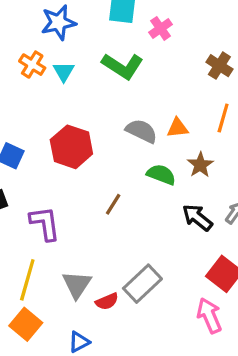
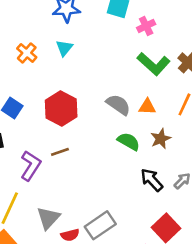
orange cross: (32, 65) -> (27, 53), moved
green L-shape: (123, 66) -> (154, 64), moved
brown line: (113, 204) -> (60, 152), moved, turned 30
purple L-shape: (45, 223) -> (31, 166), turned 32

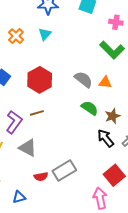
pink cross: (146, 26) -> (116, 22), moved, turned 32
brown star: (161, 139) -> (113, 116), moved
gray triangle: (48, 218) -> (28, 148), moved, turned -48

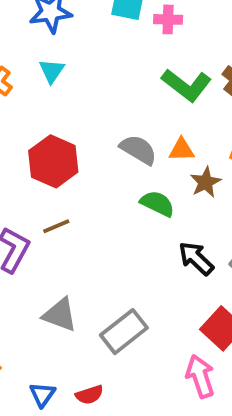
pink cross: (116, 22) -> (168, 19), moved
brown star: (113, 116) -> (206, 182), moved
gray triangle: (28, 148) -> (60, 315), moved
red semicircle: (41, 177) -> (89, 395), moved
blue triangle: (19, 197) -> (42, 394), turned -32

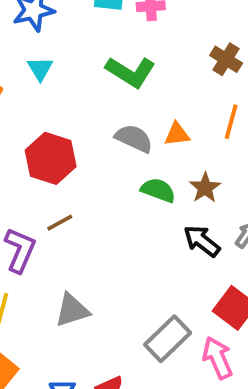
green L-shape: (187, 85) -> (131, 72), moved
brown star: (206, 182) -> (205, 188), moved
gray triangle: (60, 315) -> (72, 310), turned -33
gray rectangle: (124, 332) -> (168, 339), moved

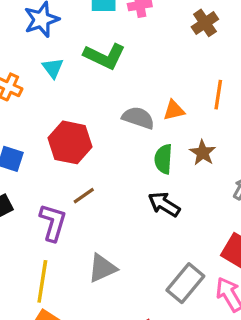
brown cross: (226, 59) -> (205, 23), moved, turned 30
green L-shape: (131, 72) -> (105, 56), moved
green semicircle: (158, 190) -> (163, 159), turned -100
black arrow: (202, 241) -> (164, 204), moved

